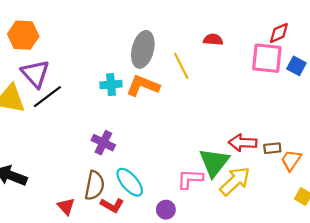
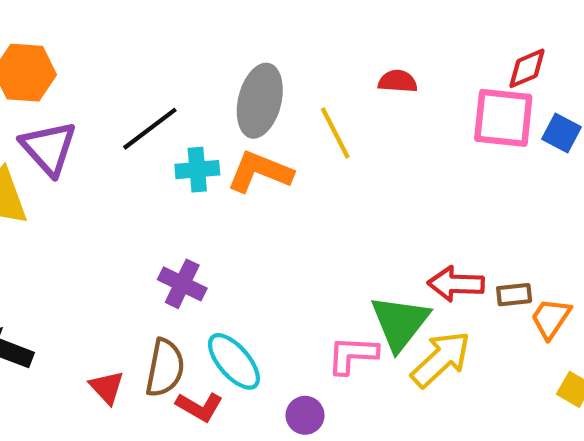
black line: (47, 97) -> (150, 129), moved
red triangle: (66, 206) -> (107, 387), moved

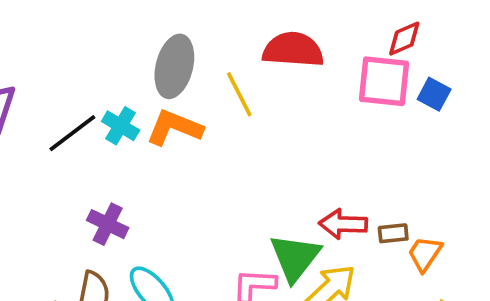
red semicircle: (398, 81) -> (293, 50), size x1.8
black line: (150, 129) -> (72, 133), moved
cyan cross: (197, 170) -> (121, 126), turned 36

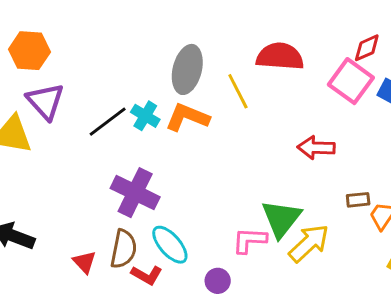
pink square: (384, 81) -> (351, 81), turned 30
purple cross: (108, 224) -> (135, 193), size x1.5
red arrow: (343, 224) -> (316, 148), moved

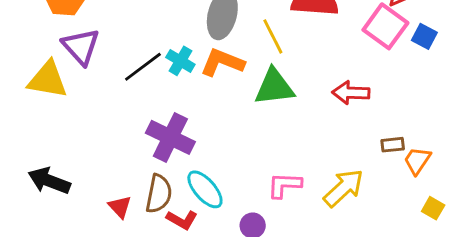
green triangle: (281, 219) -> (274, 87), moved, turned 45

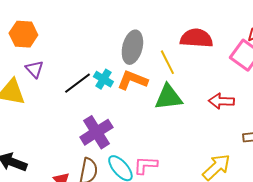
purple triangle: (81, 47) -> (34, 69), size x0.7
purple cross: (170, 137) -> (96, 132), turned 32
pink L-shape: (284, 185) -> (145, 165), moved

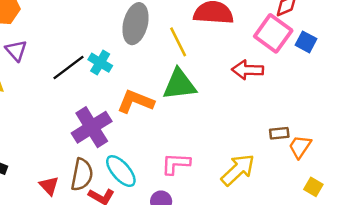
orange L-shape: (132, 80) -> (136, 102), moved
red arrow: (221, 101) -> (248, 70), moved
pink L-shape: (145, 165) -> (176, 164), moved

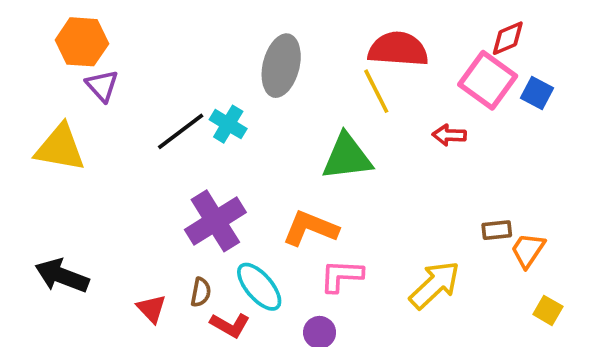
yellow line: (178, 42) -> (376, 91), moved
purple triangle: (16, 50) -> (102, 86), moved
red arrow: (248, 70) -> (449, 135), size x0.7
orange L-shape: (136, 102) -> (310, 228), moved
brown semicircle: (82, 175) -> (201, 292), size x0.6

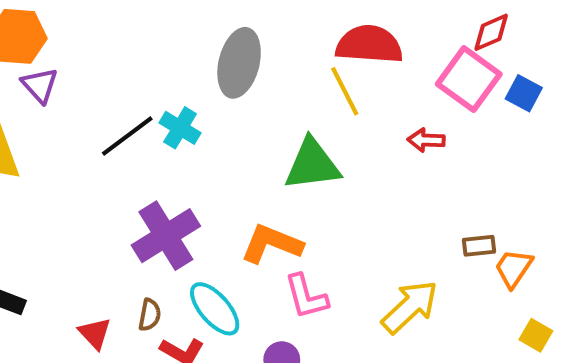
pink L-shape: (341, 276) -> (306, 297), turned -108

